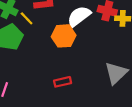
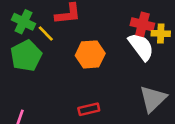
white semicircle: (79, 16) -> (141, 47), moved, turned 90

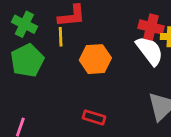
yellow line: (46, 34) -> (61, 37), moved, turned 42
red rectangle: (89, 109) -> (94, 117), turned 30

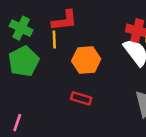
red rectangle: (94, 117) -> (81, 98), moved

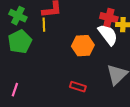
orange hexagon: (86, 60) -> (83, 46), moved
red rectangle: (81, 98) -> (78, 87), moved

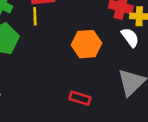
white semicircle: (108, 35) -> (130, 37), moved, size x0.7

